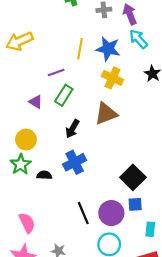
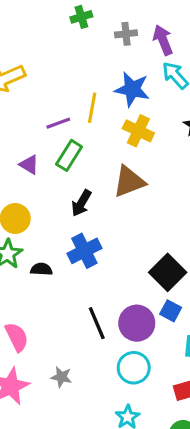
yellow line: (80, 49) -> (92, 108), moved
blue square: (135, 204) -> (171, 311), turned 32

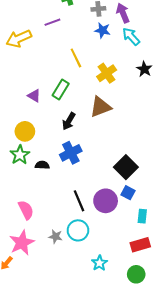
blue star: (132, 89) -> (102, 30), moved, size x0.7
yellow line: (92, 108) -> (76, 58), turned -36
purple line: (58, 123) -> (52, 22), moved
yellow cross: (138, 131) -> (107, 73), turned 30
cyan circle: (134, 368) -> (78, 230), moved

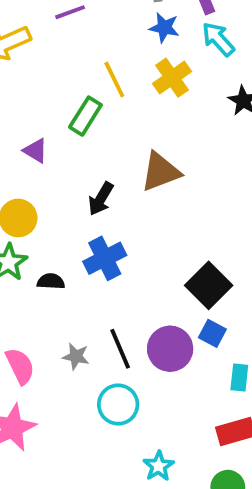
yellow cross: (107, 73) -> (172, 78), moved
green rectangle: (61, 90) -> (85, 116), moved
gray star: (56, 237) -> (76, 356), moved

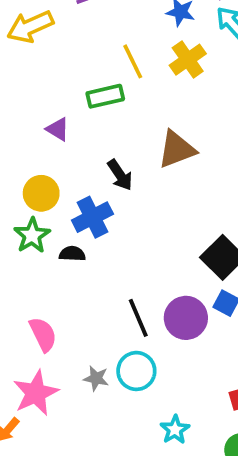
green rectangle: (85, 116) -> (105, 96), turned 45
black arrow: (101, 199) -> (120, 175), turned -64
blue cross: (105, 258) -> (92, 217), moved
gray star: (76, 356) -> (96, 378), moved

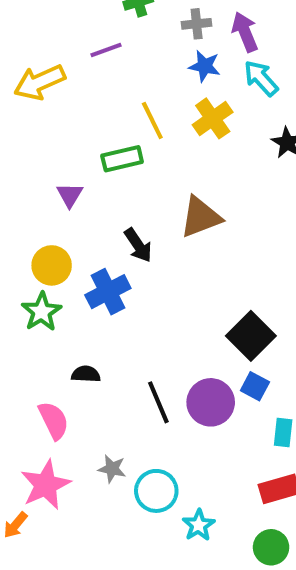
purple triangle: (58, 129) -> (70, 195), turned 30
black semicircle: (72, 254) -> (86, 374), moved
cyan circle: (136, 371) -> (156, 491), moved

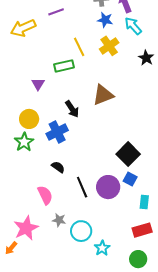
black semicircle: (86, 374) -> (58, 167), moved, turned 32
pink semicircle: (54, 420) -> (45, 195), moved

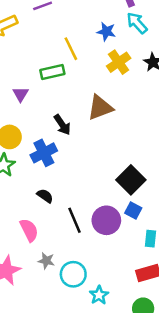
blue star: (105, 20) -> (106, 32), moved
yellow cross: (109, 46) -> (119, 62), moved

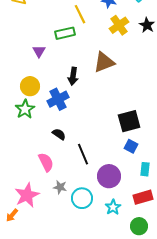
black arrow: (62, 125) -> (73, 76), turned 42
black square: (131, 180) -> (129, 121), turned 30
purple circle: (106, 220) -> (109, 176), moved
cyan star: (99, 295) -> (113, 207), moved

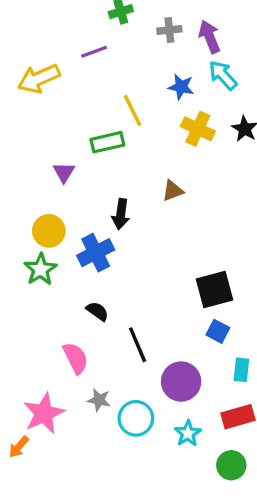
yellow cross: (119, 25) -> (198, 129), turned -30
brown triangle: (104, 62) -> (173, 191), size x0.6

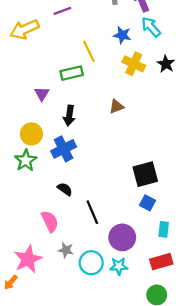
black arrow: (121, 214) -> (69, 116), moved
cyan star: (188, 433) -> (119, 266), moved, turned 30

